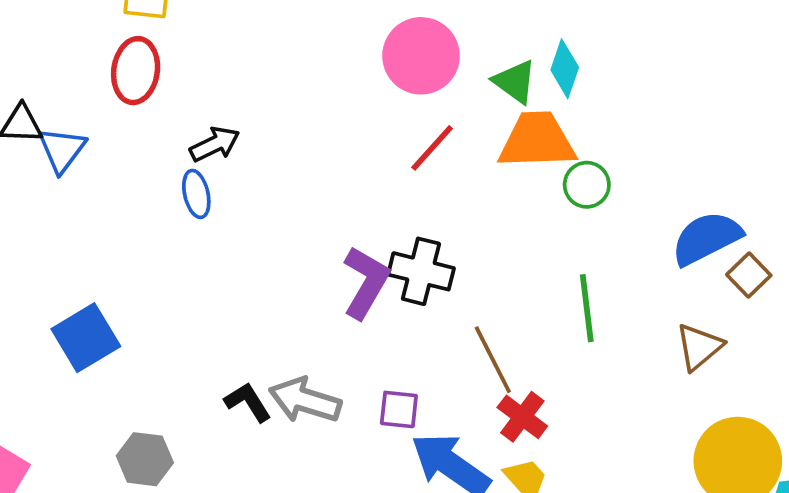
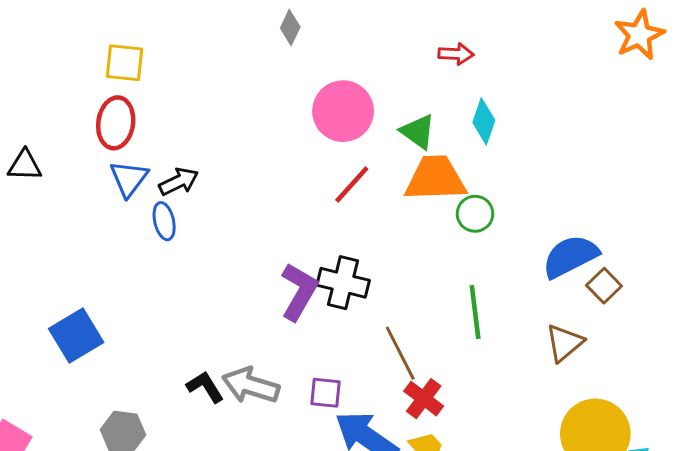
cyan diamond: (565, 69) -> (484, 121), moved
blue triangle: (62, 150) -> (129, 179), moved

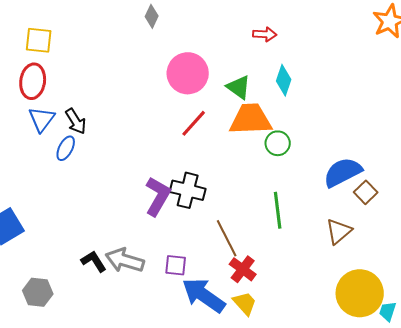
black arrow: (179, 182) -> (76, 121), turned 84
blue ellipse: (164, 221) -> (66, 148), turned 40

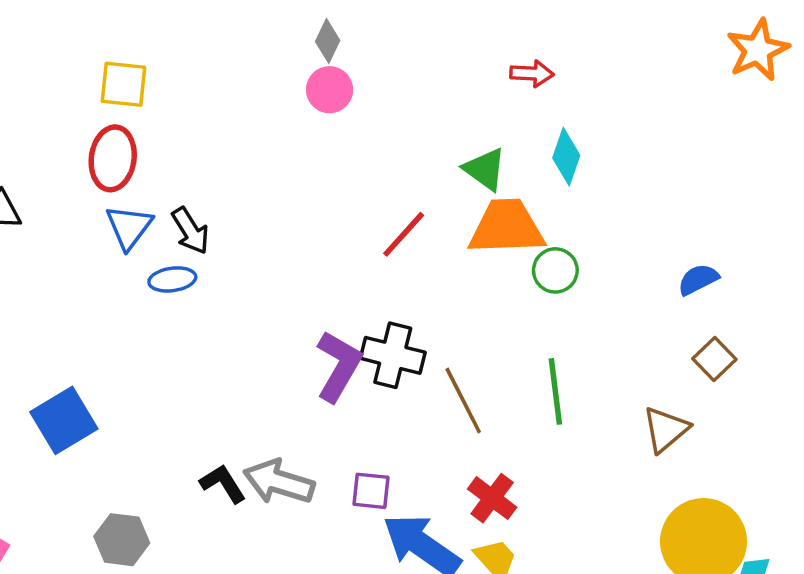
pink circle: (188, 73) -> (330, 90), moved, size x0.6
blue ellipse: (66, 148) -> (172, 279), turned 55
blue semicircle: (343, 172) -> (698, 279), moved, size x0.6
brown line: (227, 238) -> (463, 401), moved

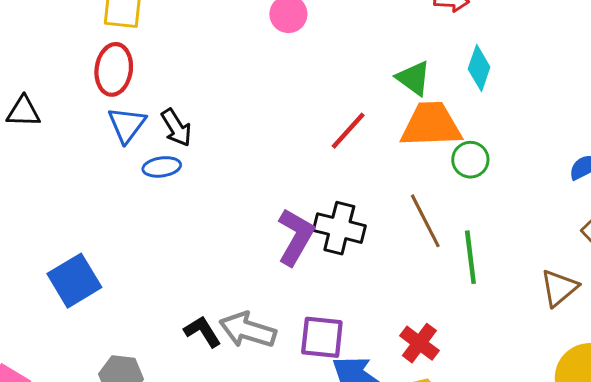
brown line: (463, 401) -> (425, 221), moved
purple square: (371, 491) -> (322, 337), size x1.4

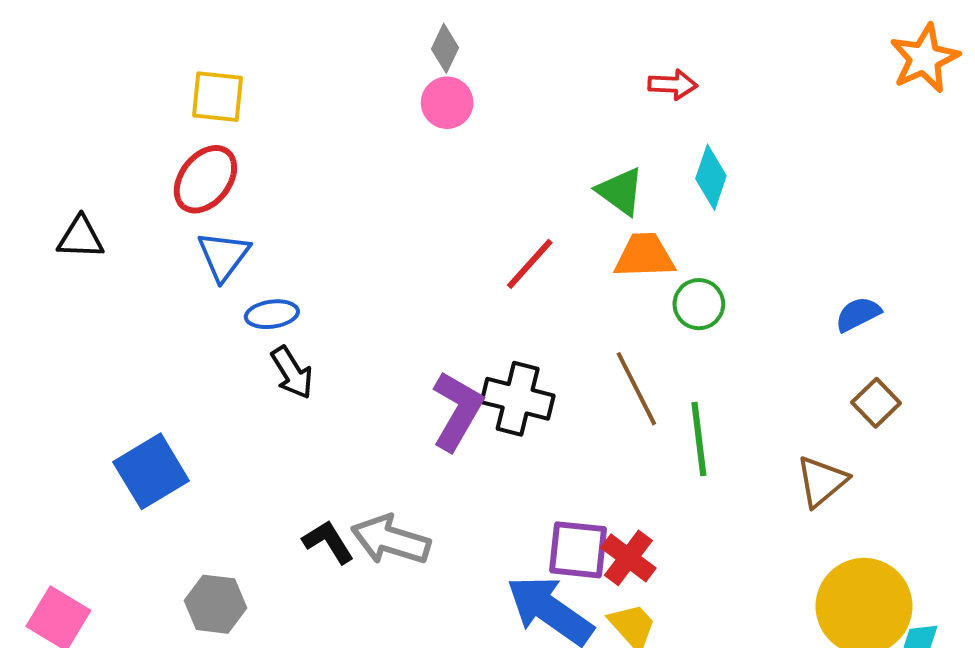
red ellipse: (114, 69) -> (205, 179), turned 30
orange trapezoid: (431, 125) -> (644, 256), size x0.7
black arrow: (176, 128) -> (292, 373), moved
purple square: (322, 337) -> (578, 550), moved

